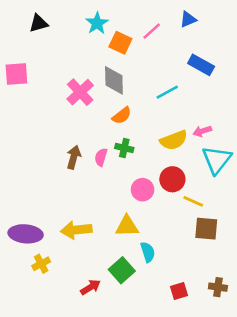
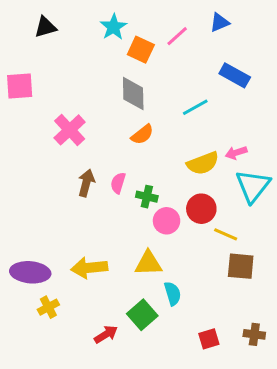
pink cross: (80, 92) -> (70, 130), moved
green cross: (124, 148) -> (147, 197), moved

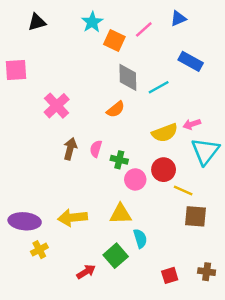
gray diamond: (133, 94) -> (128, 77), moved

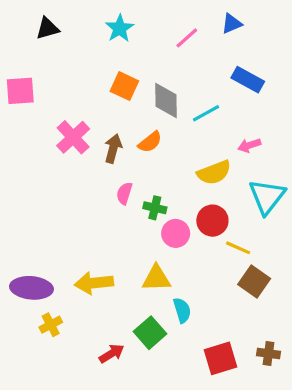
orange square: (114, 41) -> (124, 86), moved
pink arrow: (192, 124) -> (249, 145), moved
brown arrow: (70, 149) -> (113, 149), moved
brown square: (195, 216) -> (254, 281), turned 30
red square: (170, 275) -> (220, 358), size x1.5

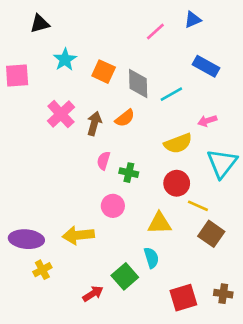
cyan star: (120, 28) -> (65, 60), moved
pink circle: (176, 233) -> (113, 206), moved
yellow triangle: (156, 278) -> (159, 223), moved

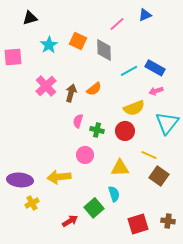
blue rectangle: (206, 66) -> (155, 68), moved
orange square: (104, 72) -> (78, 41), moved
gray diamond: (138, 83) -> (104, 50), moved
red circle: (177, 183) -> (125, 131), moved

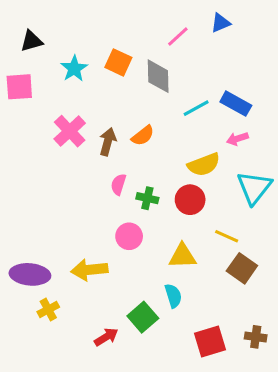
black triangle: (30, 18) -> (31, 41), moved

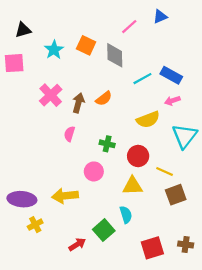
pink semicircle: (118, 184) -> (69, 134), moved
red circle: (190, 200) -> (138, 156), moved
brown square: (242, 268) -> (176, 195), turned 35

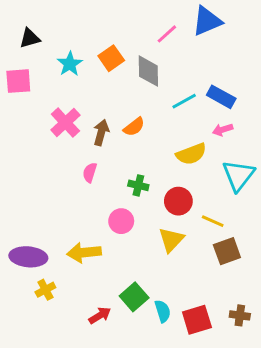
blue triangle: (160, 17) -> (207, 21), size x1.6
orange square: (86, 45) -> (111, 58), turned 30
yellow triangle: (133, 186) -> (171, 240), turned -45
cyan semicircle: (126, 215) -> (163, 311), moved

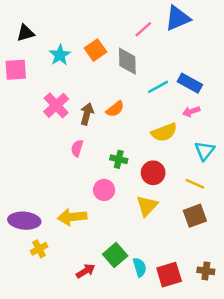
cyan triangle: (238, 175) -> (205, 151), size x0.7
yellow line: (213, 221) -> (195, 184), moved

